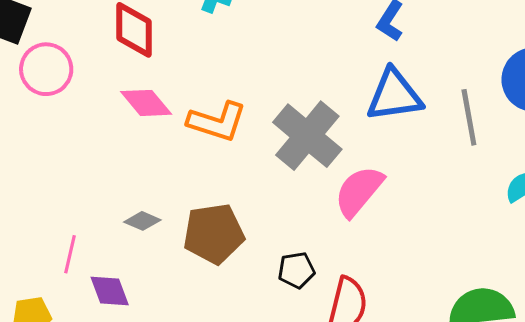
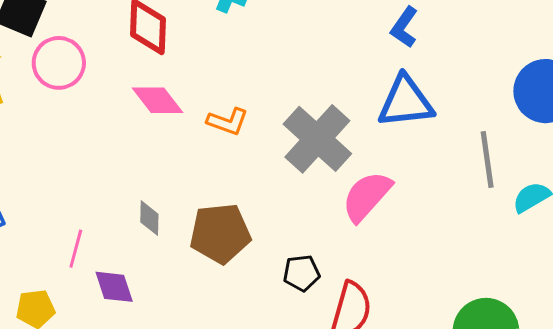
gray line: (469, 117) -> (487, 159), moved
orange L-shape: (217, 122) -> (228, 122), size x0.7
gray diamond: (142, 221) -> (149, 218), turned 66

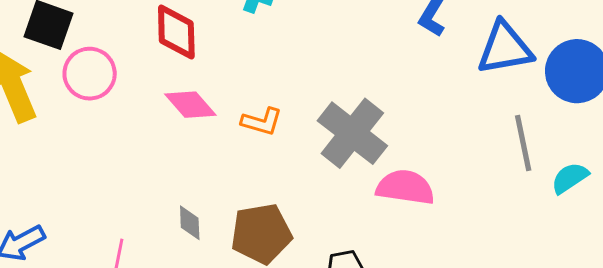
blue triangle: (406, 102) -> (505, 48), moved
pink semicircle: (367, 196) -> (405, 187), turned 60

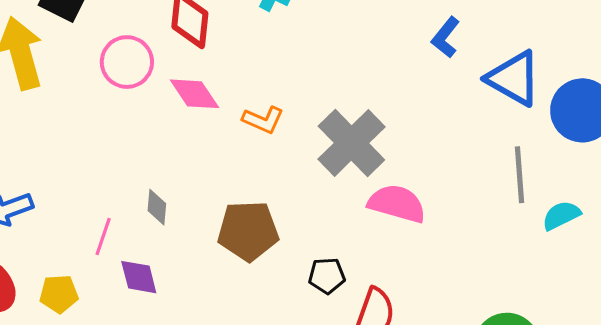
blue triangle: (505, 48) -> (514, 78), turned 32
pink circle: (90, 74) -> (127, 62), moved
gray diamond: (190, 223) -> (157, 207), moved

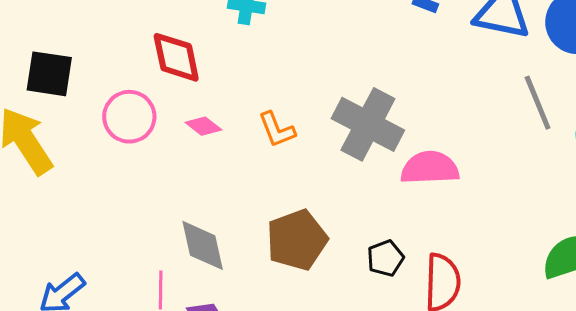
pink diamond: (195, 94) -> (203, 126), size x0.7
orange L-shape: (263, 120) -> (277, 130), turned 63
gray diamond: (157, 207) -> (203, 245), size x1.6

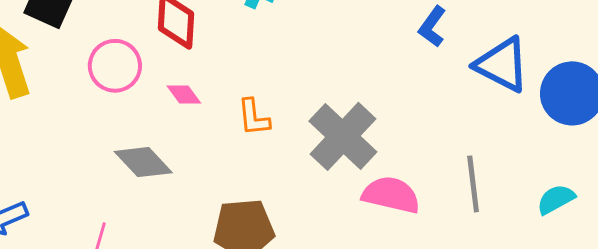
gray line: (538, 103) -> (473, 184), moved
gray diamond: (203, 245) -> (143, 162), moved, turned -46

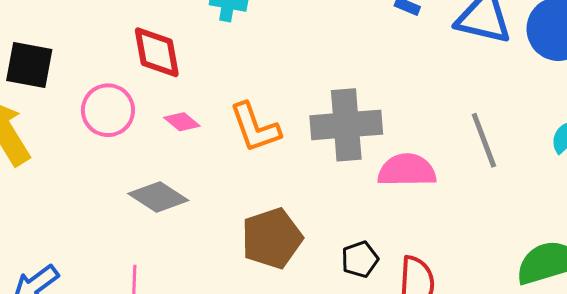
orange L-shape: (254, 117) -> (255, 127), size x1.4
gray cross: (343, 136) -> (346, 125), turned -34

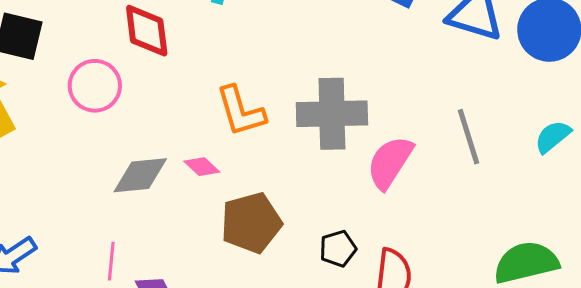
pink diamond: (182, 122) -> (202, 167), moved
pink semicircle: (407, 170) -> (390, 162), turned -60
gray diamond: (158, 197) -> (140, 175), turned -42

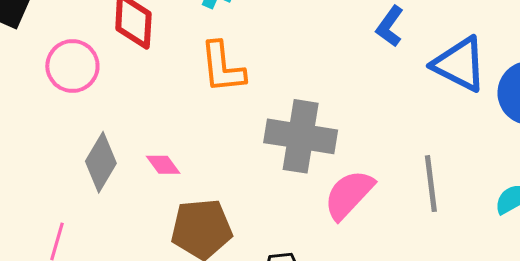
orange L-shape: (241, 111) -> (222, 67), moved
gray diamond: (140, 175) -> (101, 162), turned -64

